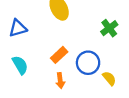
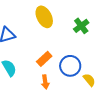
green cross: (109, 28) -> (81, 26), moved

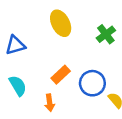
orange arrow: (45, 82) -> (50, 103), moved

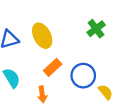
yellow ellipse: (61, 23) -> (42, 36), moved

